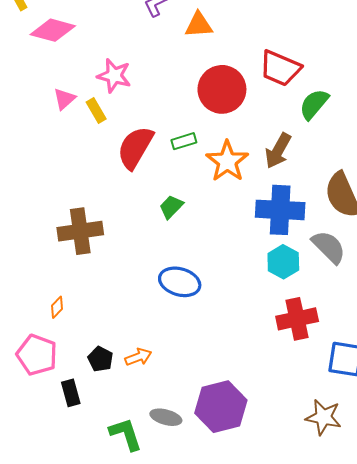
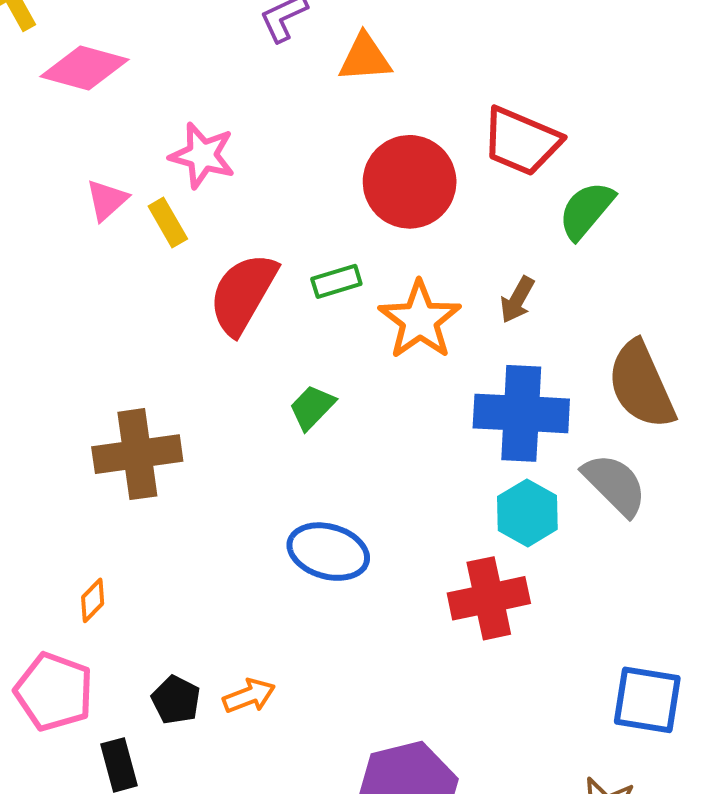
brown arrow: (278, 151) -> (517, 300), size x0.7
red cross: (297, 319) -> (489, 598), moved

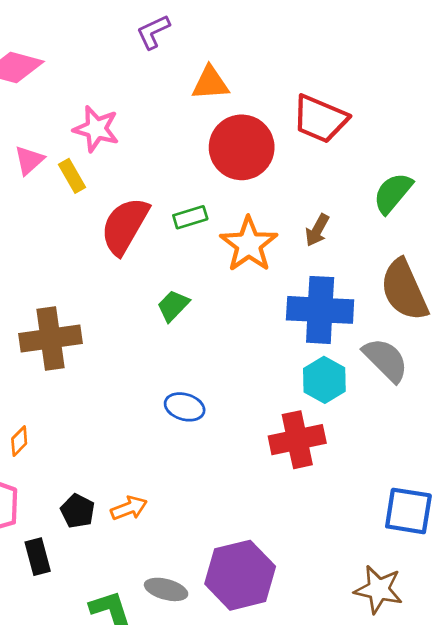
orange triangle: (365, 58) -> (210, 83), moved
green semicircle: (586, 210) -> (393, 193), moved
blue ellipse: (328, 552) -> (185, 407), size x0.7

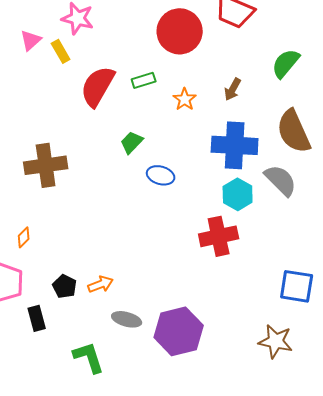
orange star: (249, 244) -> (185, 99), size x0.6
blue ellipse: (185, 407) -> (161, 175), moved
gray ellipse: (166, 589) -> (127, 319), moved

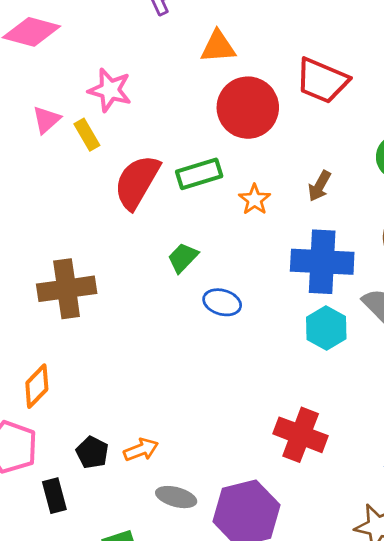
green rectangle: (144, 80) -> (199, 174), size x1.4
red cross: (219, 236) -> (301, 435), moved, turned 33
orange diamond: (24, 237) -> (37, 386), size x1.5

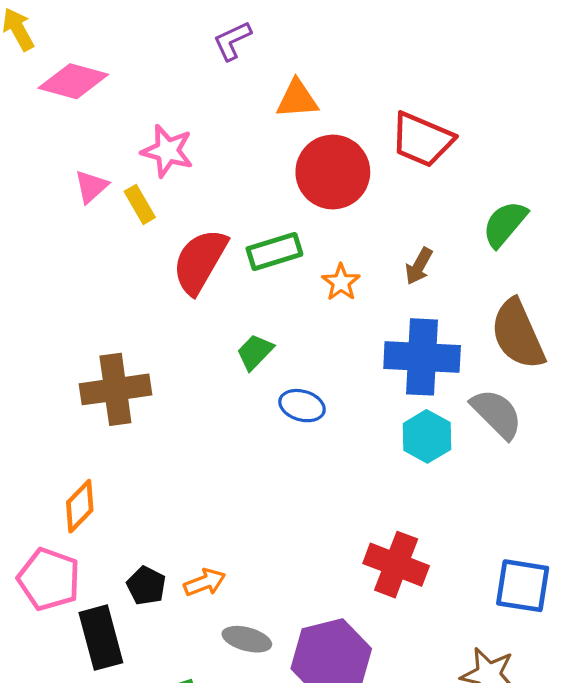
black rectangle: (54, 496) -> (101, 638), size x1.5

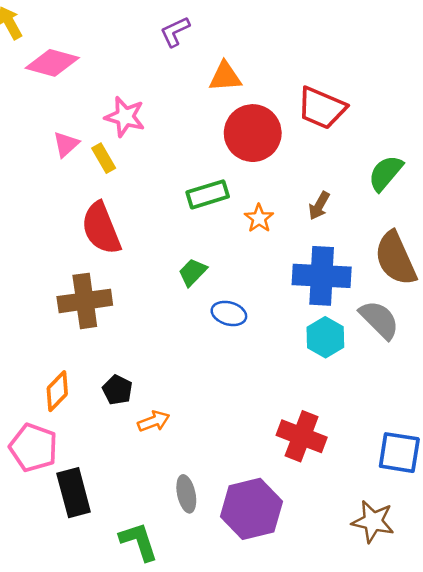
red semicircle: (200, 261) -> (101, 228), moved, turned -52
orange arrow: (205, 582) -> (154, 421), moved
black pentagon: (146, 586) -> (117, 390), moved
gray ellipse: (247, 639) -> (186, 494), turned 63

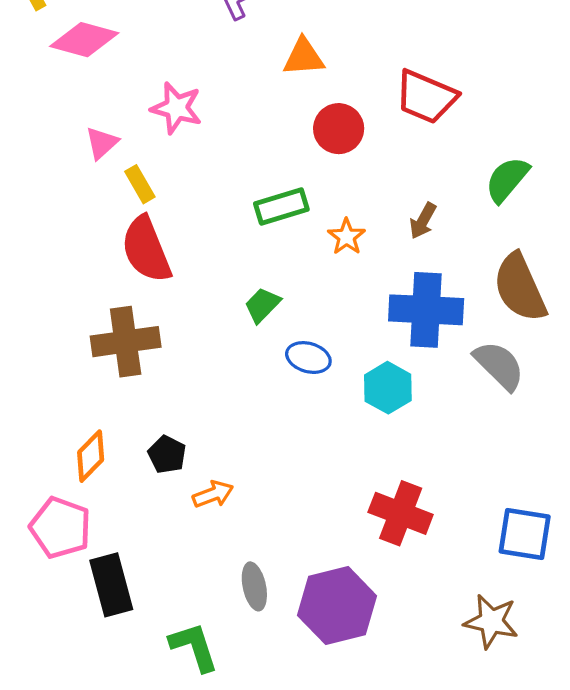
red circle: (253, 133) -> (339, 129), size x0.7
yellow rectangle: (104, 158) -> (140, 184), moved
cyan hexagon: (325, 337) -> (388, 388), moved

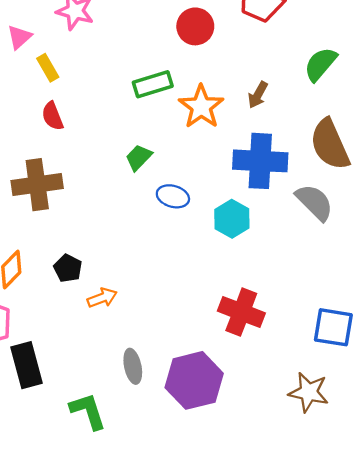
orange star: (347, 237) -> (201, 107), size x1.6
red semicircle: (146, 249) -> (53, 116), size x0.6

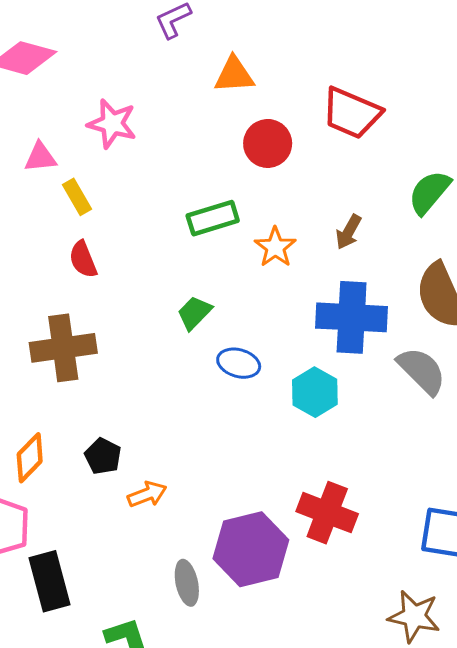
pink triangle: (19, 37) -> (40, 157), turned 36
orange star: (201, 107) -> (275, 247), size x0.7
purple hexagon: (194, 380) -> (251, 549), moved

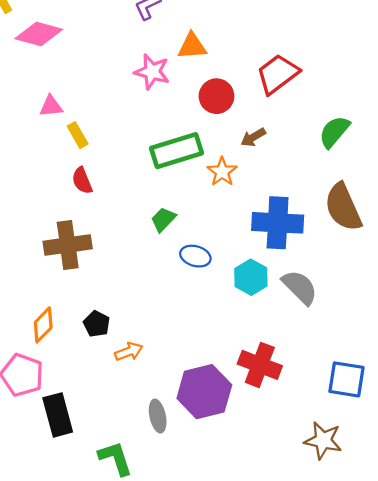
red trapezoid: (352, 113) -> (278, 74), turned 120
pink star: (112, 124) -> (152, 72), moved
green rectangle: (213, 218) -> (177, 151), size x1.4
brown arrow: (348, 232) -> (253, 137), moved, turned 30
gray semicircle: (422, 371) -> (300, 287), moved

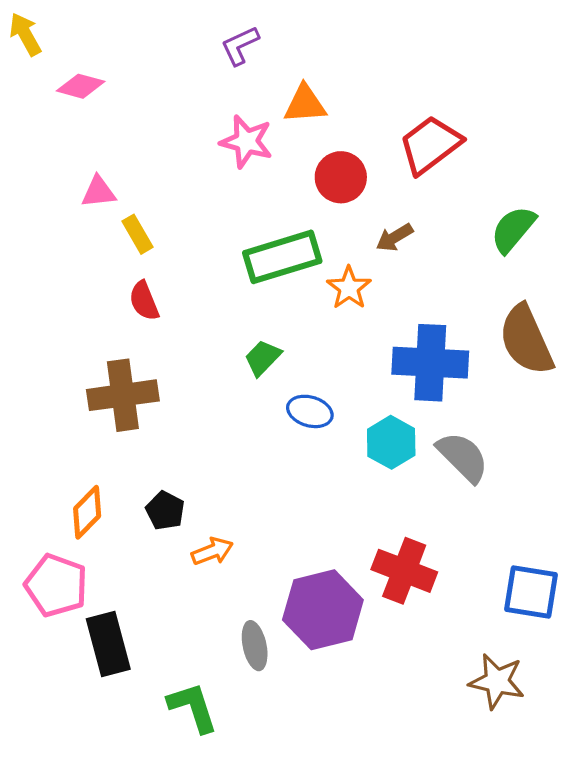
pink diamond: (39, 34) -> (81, 86), size x0.7

